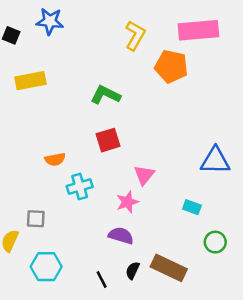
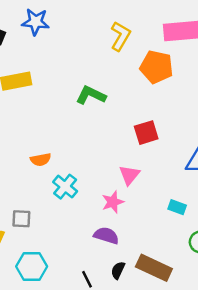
red square: (108, 140) -> (146, 133), moved
cyan cross: (80, 187) -> (65, 187), turned -35

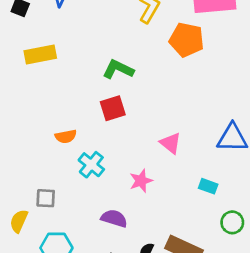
red square: (146, 133) -> (113, 108), moved
pink triangle: (129, 175) -> (171, 143), moved, turned -30
purple semicircle: (106, 236) -> (114, 218), moved

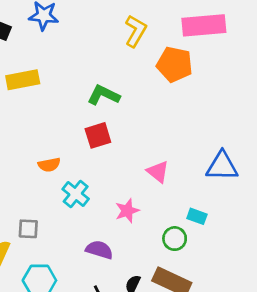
green circle: (232, 222) -> (175, 239), moved

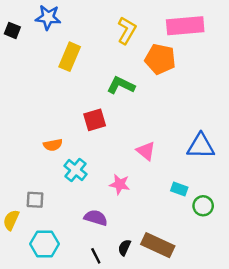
yellow rectangle: (23, 80) -> (70, 57), moved, turned -56
green L-shape: (104, 95) -> (121, 85), moved
pink star: (127, 211) -> (120, 184), turned 30
green circle: (175, 239) -> (203, 206), moved

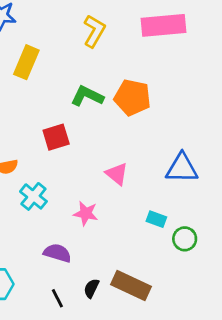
orange pentagon: (160, 59) -> (132, 97), moved

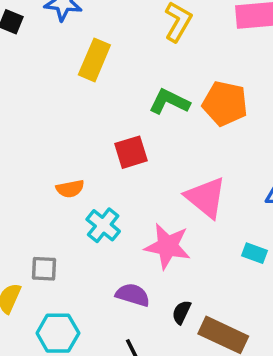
pink triangle: (117, 174) -> (206, 197), size x1.5
pink star: (86, 213) -> (168, 246), size x1.5
black semicircle: (91, 288) -> (181, 312), moved

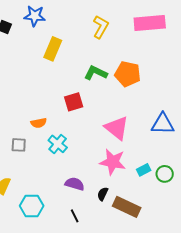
pink star: (168, 246) -> (113, 162), moved
cyan rectangle: (255, 253) -> (144, 170), moved, turned -48
gray square: (44, 269) -> (19, 145), moved

